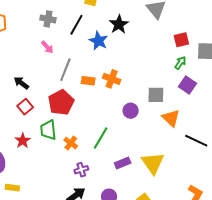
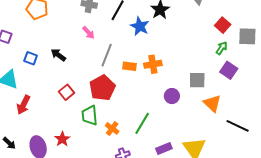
red square: (181, 40) -> (223, 25), turned -35
orange cross: (112, 79) -> (153, 64), turned -30
black arrow: (21, 83) -> (58, 55), moved
red star: (23, 141) -> (62, 139), moved

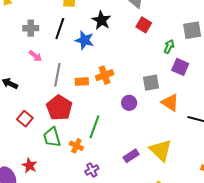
red square: (223, 25) -> (144, 25), moved
green line: (142, 123) -> (94, 127), moved

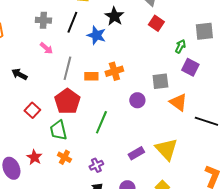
orange cross: (76, 146) -> (64, 157), moved

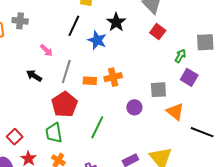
gray cross: (43, 20) -> (20, 21), moved
black arrow: (19, 74) -> (34, 76), moved
red square: (32, 110) -> (15, 137), moved

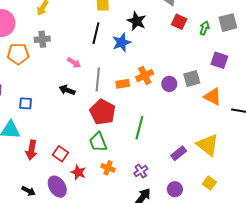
blue star: (97, 40) -> (122, 42), turned -30
green arrow: (180, 56) -> (204, 28), moved
purple circle: (134, 107) -> (169, 84), moved

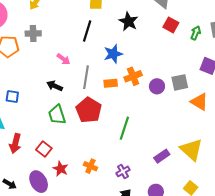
blue star: (122, 42) -> (113, 54), moved
green trapezoid: (98, 142) -> (57, 115), moved

